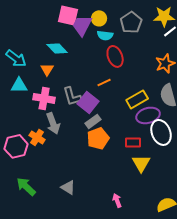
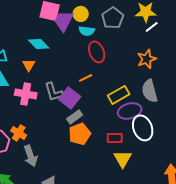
gray arrow: (53, 123) -> (31, 156), moved

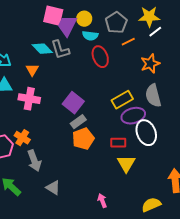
orange line: (86, 78) -> (128, 42), moved
gray L-shape: (54, 92) -> (60, 50), moved

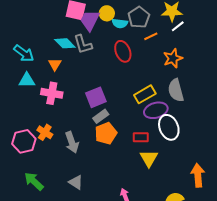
cyan semicircle: (90, 36) -> (120, 23), moved
purple square: (73, 103) -> (96, 97), turned 30
gray arrow: (34, 161) -> (72, 142), moved

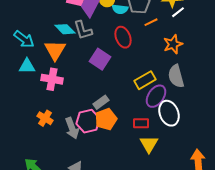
orange triangle: (55, 64) -> (55, 50), size x1.6
purple square: (96, 97) -> (100, 59), moved, turned -35
purple ellipse: (156, 110) -> (156, 96), turned -40
pink hexagon: (24, 141) -> (88, 121), moved

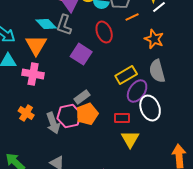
gray L-shape: (83, 30) -> (64, 25), turned 35
orange star: (173, 44) -> (154, 39), turned -30

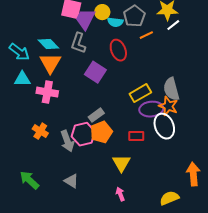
cyan diamond: (46, 24) -> (48, 44), moved
orange star: (154, 39) -> (168, 106), moved
purple ellipse: (137, 91) -> (151, 109), turned 50
yellow triangle: (130, 139) -> (121, 163), moved

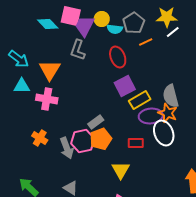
cyan diamond: (48, 44) -> (48, 24), moved
purple square: (95, 72) -> (125, 86), moved, turned 30

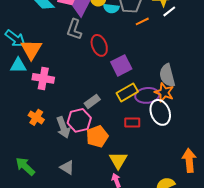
red ellipse: (118, 57) -> (99, 45), moved
orange triangle: (50, 70) -> (31, 49), moved
yellow rectangle: (140, 100) -> (127, 92), moved
orange pentagon: (101, 139) -> (97, 136), moved
yellow triangle: (121, 170) -> (118, 160), moved

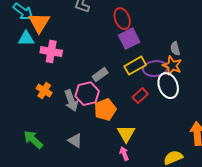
red ellipse: (99, 45) -> (122, 19), moved
gray semicircle: (167, 75) -> (175, 49), size x0.6
red rectangle: (132, 122) -> (140, 96), turned -42

